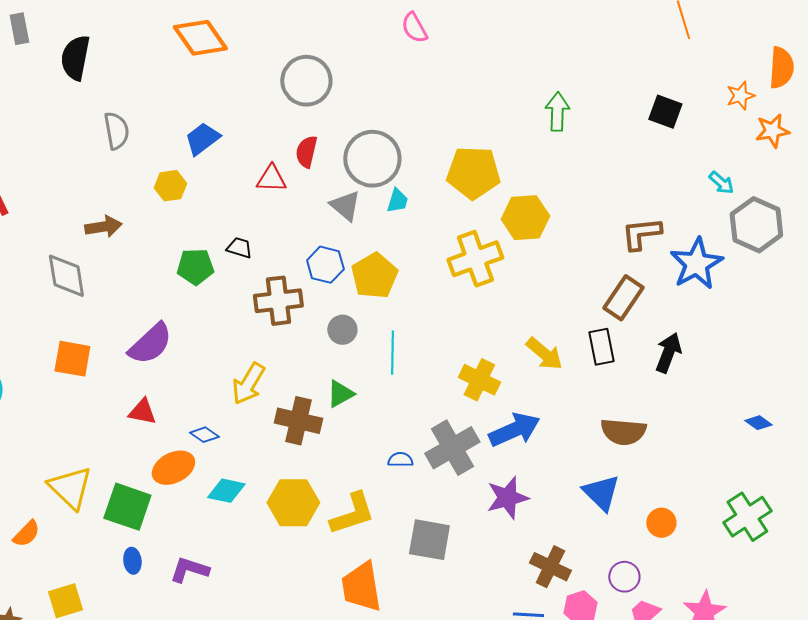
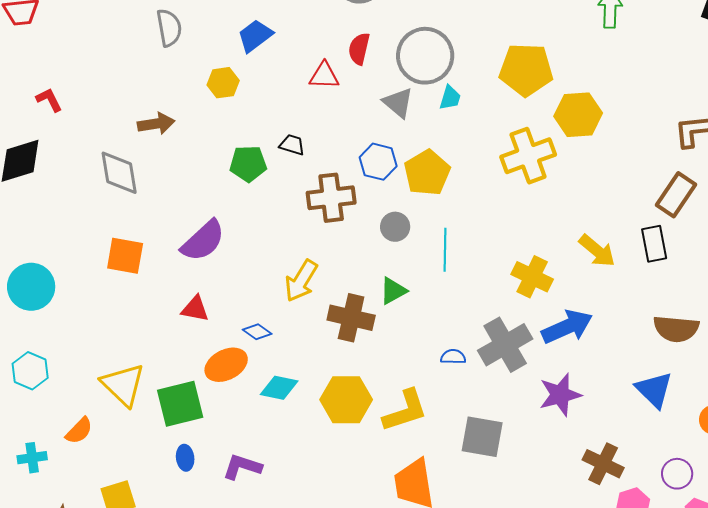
green square: (127, 507) -> (180, 404), turned -33

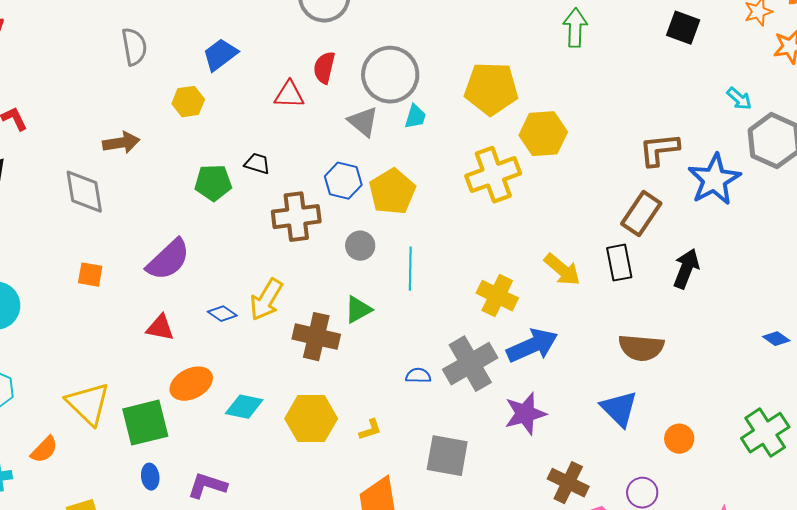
orange square: (125, 256) -> (90, 275), size x0.7
blue diamond: (257, 332) -> (222, 314), moved
yellow L-shape: (405, 411) -> (370, 430), size x0.5

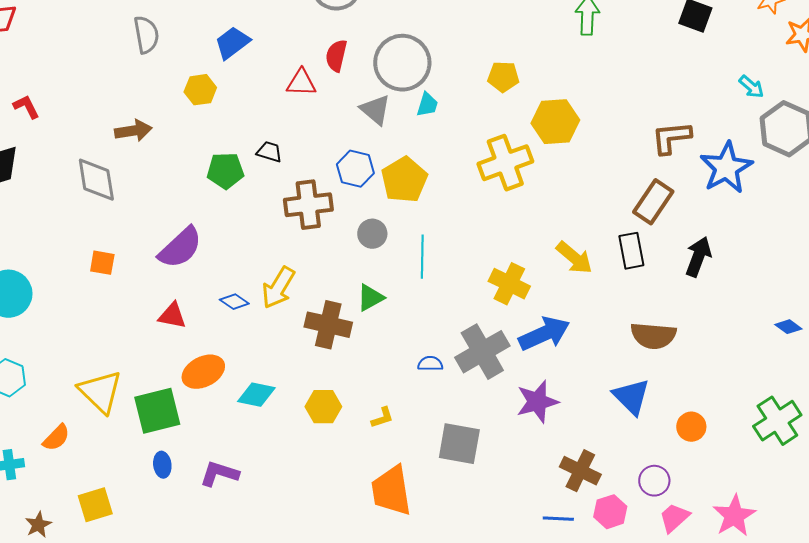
yellow pentagon: (491, 89) -> (503, 77), size x0.6
yellow hexagon: (311, 419) -> (323, 407), size x0.7

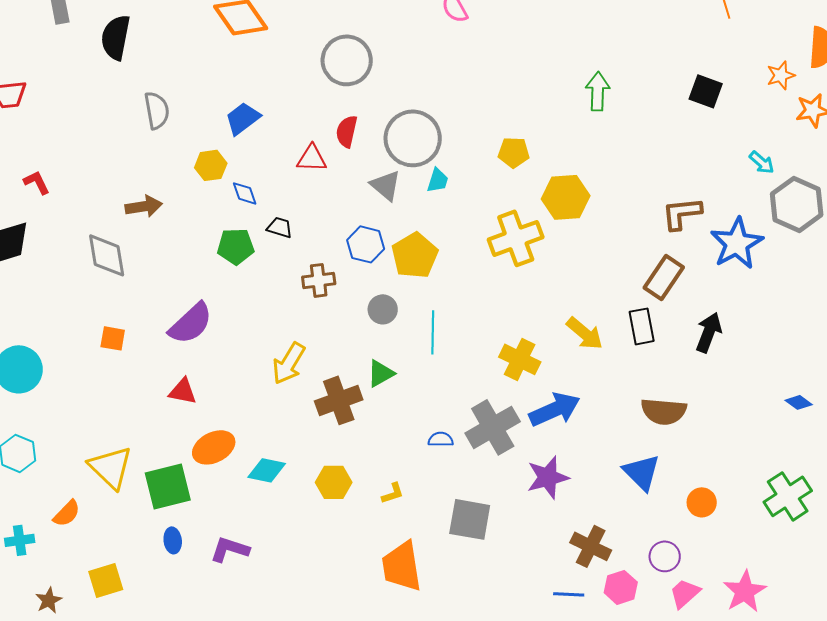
brown cross: (308, 205) -> (319, 280), size x0.7
blue diamond: (234, 302) -> (245, 193), moved, turned 36
brown cross: (328, 325) -> (339, 400), turned -33

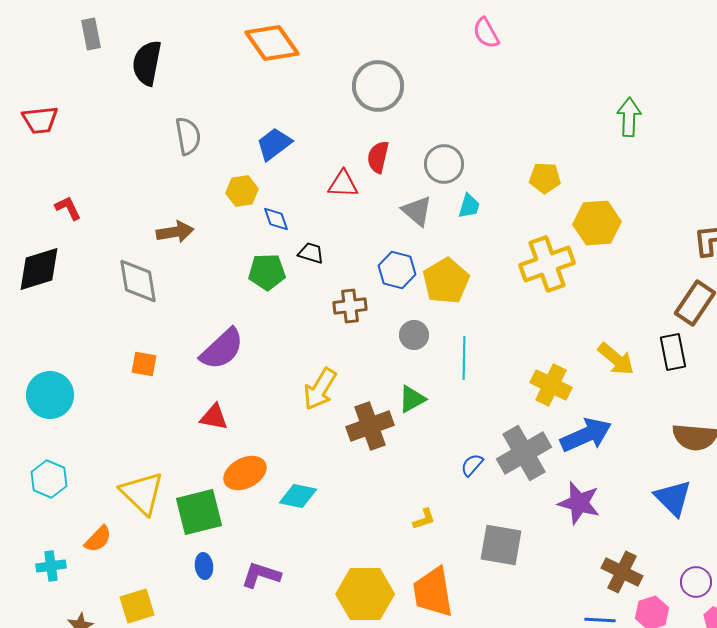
gray circle: (413, 138) -> (444, 164), size x0.7
blue semicircle: (441, 439) -> (472, 465), turned -50
purple star: (548, 477) -> (579, 503), turned 30
yellow hexagon: (334, 482) -> (365, 594), moved, size x1.6

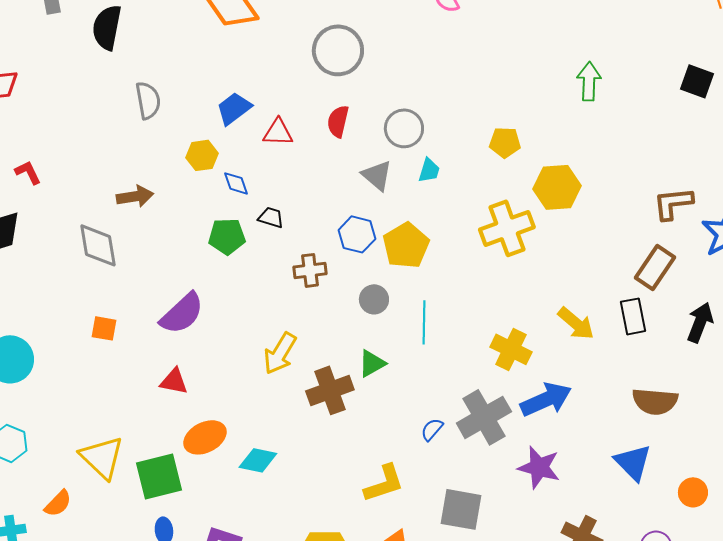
red triangle: (343, 184) -> (278, 132), moved
yellow L-shape: (424, 519) -> (384, 483), size x1.8

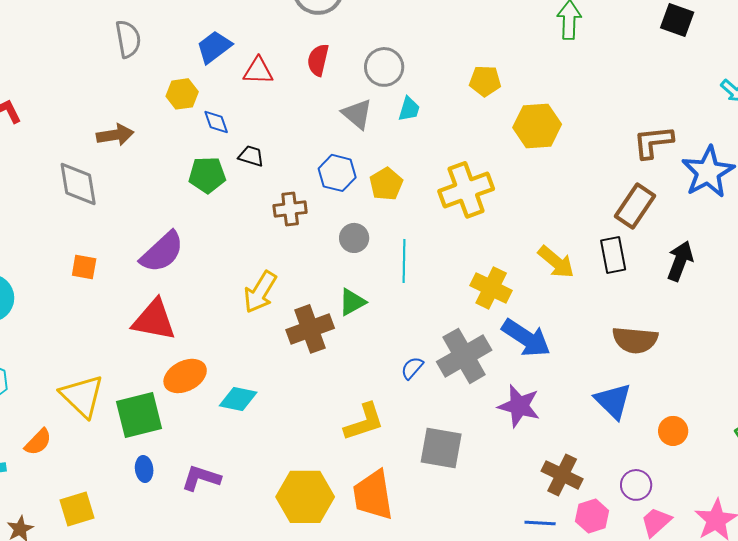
yellow cross: (507, 228) -> (466, 190), moved
yellow pentagon: (406, 245) -> (386, 184), size x0.7
red triangle: (174, 381) -> (154, 320), size x1.6
blue arrow: (546, 399) -> (526, 338), turned 57

